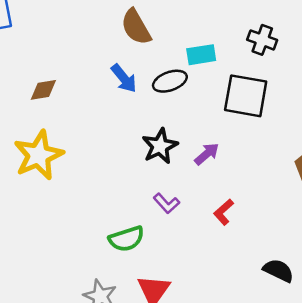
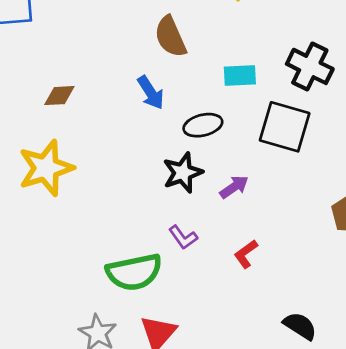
black cross: (262, 40) -> (310, 66), size x1.4
black ellipse: (170, 81) -> (203, 125), moved
green semicircle: (126, 239) -> (134, 272), size x1.4

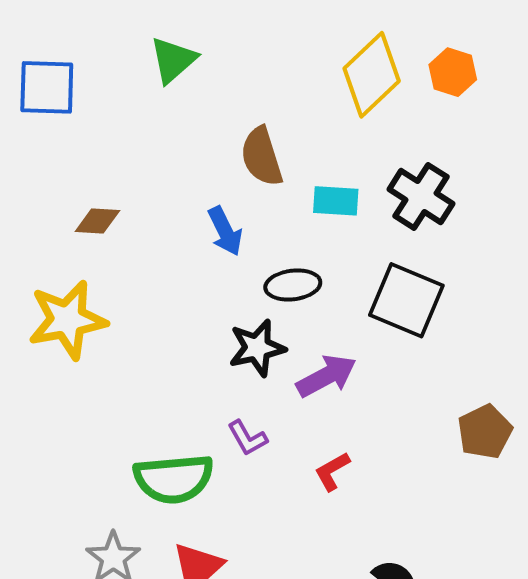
black cross: (310, 66) -> (421, 196), moved
cyan rectangle: (240, 75) -> (336, 201), moved
purple arrow: (234, 187) -> (326, 376), size x1.4

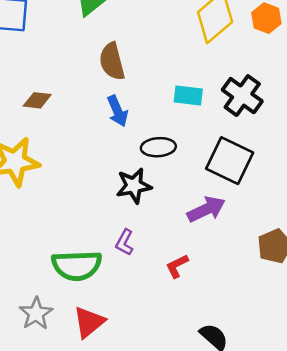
brown semicircle: (262, 157) -> (112, 61), moved
purple arrow: (326, 376) -> (206, 209), moved
purple L-shape: (247, 438) -> (125, 242), turned 55

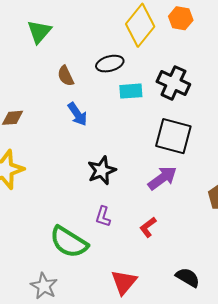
brown semicircle: (112, 61) -> (66, 76), size x0.7
black ellipse: (158, 147) -> (110, 64), moved
green semicircle: (77, 266) -> (69, 242), turned 45
red triangle: (89, 322) -> (124, 282), moved

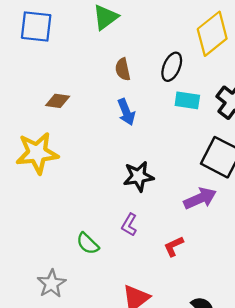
black ellipse: (110, 64) -> (172, 67), turned -64
green semicircle: (69, 242) -> (88, 244), size x0.6

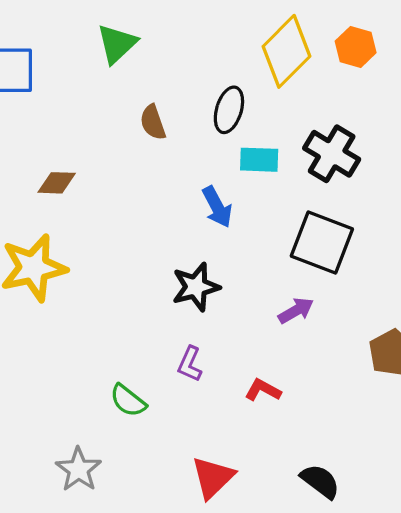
blue arrow: (126, 112) -> (217, 207), moved
purple arrow: (200, 198) -> (296, 311), size x0.7
red L-shape: (174, 246) -> (263, 390), turned 60

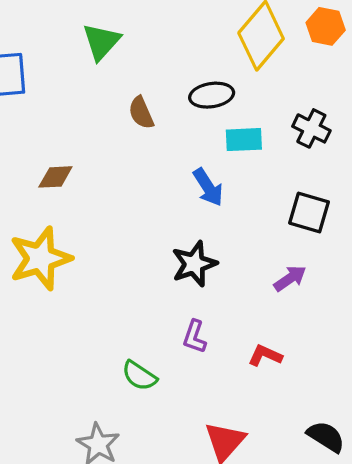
black ellipse: (229, 110) -> (212, 95), turned 69
black cross: (332, 154) -> (311, 128), size x0.7
black square: (322, 243) -> (309, 212), size x0.7

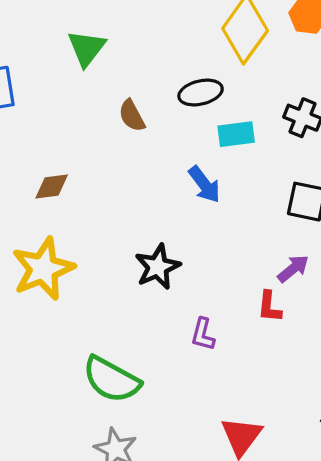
black star: (194, 264) -> (158, 267), moved
red L-shape: (265, 356) -> (269, 307), moved, turned -104
green semicircle: (139, 376) -> (111, 380), moved, size x1.6

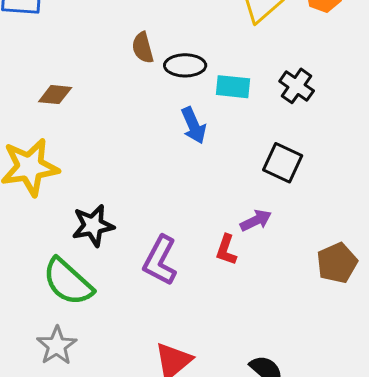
black ellipse: (201, 93) -> (185, 65), moved
black star: (158, 267) -> (93, 225), moved
purple L-shape: (203, 334) -> (160, 261), size x1.6

